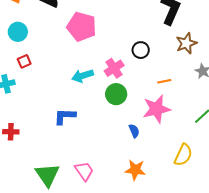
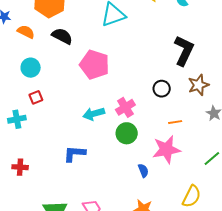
black circle: (141, 50) -> (162, 89), moved

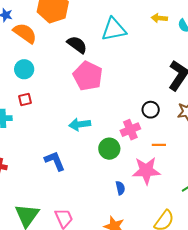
orange semicircle: (26, 32) -> (25, 33), size x1.4
black semicircle: (62, 36) -> (77, 45), moved
pink cross: (125, 107) -> (130, 130), moved
blue L-shape: (74, 154) -> (55, 161), turned 55

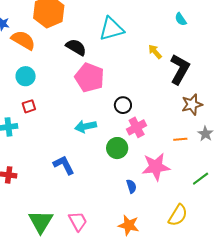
yellow arrow: (159, 18) -> (155, 52), moved, turned 49
black circle: (151, 110) -> (123, 105), moved
orange line: (159, 145) -> (180, 139), moved

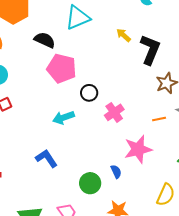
black circle: (123, 105) -> (89, 93), moved
green circle: (117, 148) -> (90, 183), moved

